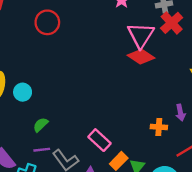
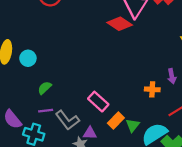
red diamond: (141, 57) -> (120, 24), moved

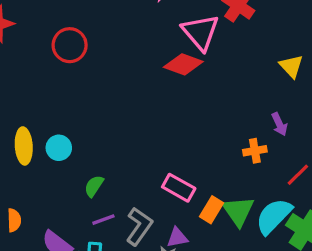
gray L-shape: (67, 120) -> (139, 226), turned -95
green triangle: (133, 125) -> (238, 211), size x1.5

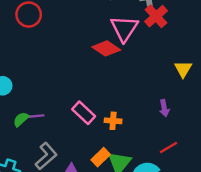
orange cross: (255, 151) -> (113, 121), moved
pink rectangle: (179, 188) -> (84, 113), moved
purple line: (103, 220) -> (36, 116), moved

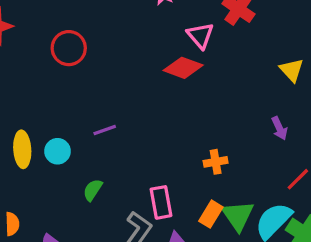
pink triangle: (124, 29) -> (200, 36), size x0.7
pink rectangle: (84, 113) -> (161, 202), moved, turned 50
purple line: (36, 116) -> (105, 130), moved

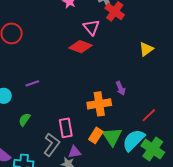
yellow triangle: (292, 70) -> (146, 49), turned 35
purple arrow: (279, 128) -> (121, 88), moved
orange cross: (216, 162) -> (99, 104), size x1.6

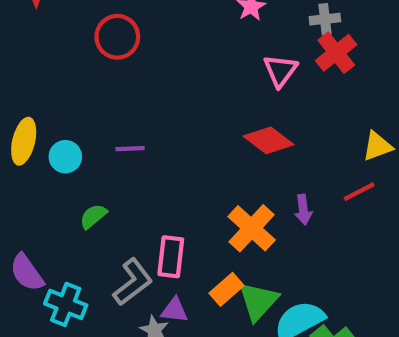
red diamond: (80, 47) -> (269, 140), moved
orange cross: (99, 104) -> (252, 228), turned 35
red line: (149, 115) -> (359, 192), moved

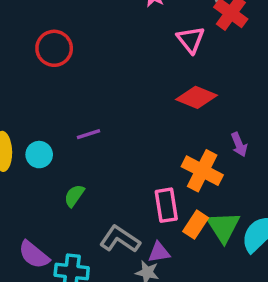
pink rectangle: (171, 257) -> (166, 205), moved
gray L-shape: (133, 282) -> (120, 239), turned -93

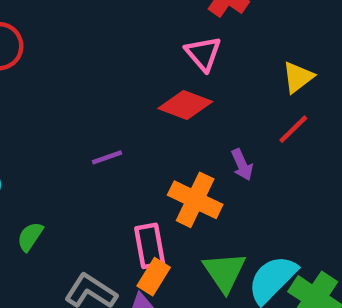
pink triangle: (191, 40) -> (203, 54), moved
purple line: (89, 134) -> (107, 157), moved
orange rectangle: (196, 225) -> (154, 277), moved

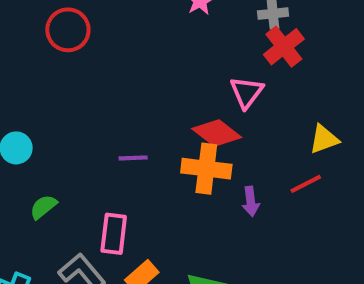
orange cross: (195, 200) -> (206, 169), moved, turned -36
pink rectangle: (150, 246) -> (114, 234), moved

